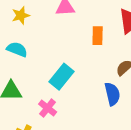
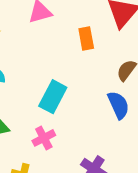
pink cross: (48, 108) -> (44, 138), turned 36

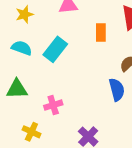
cyan rectangle: (53, 97) -> (55, 49), moved

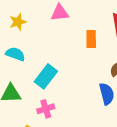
cyan rectangle: (55, 49) -> (46, 76), moved

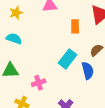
cyan rectangle: (46, 76) -> (67, 59), moved

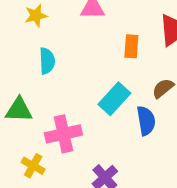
cyan semicircle: (14, 39) -> (47, 61), moved, turned 63
pink cross: (39, 83) -> (63, 134), size x1.5

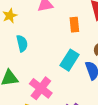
pink cross: (63, 134) -> (41, 88), turned -30

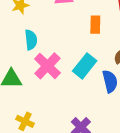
pink cross: (41, 88) -> (47, 66), moved

